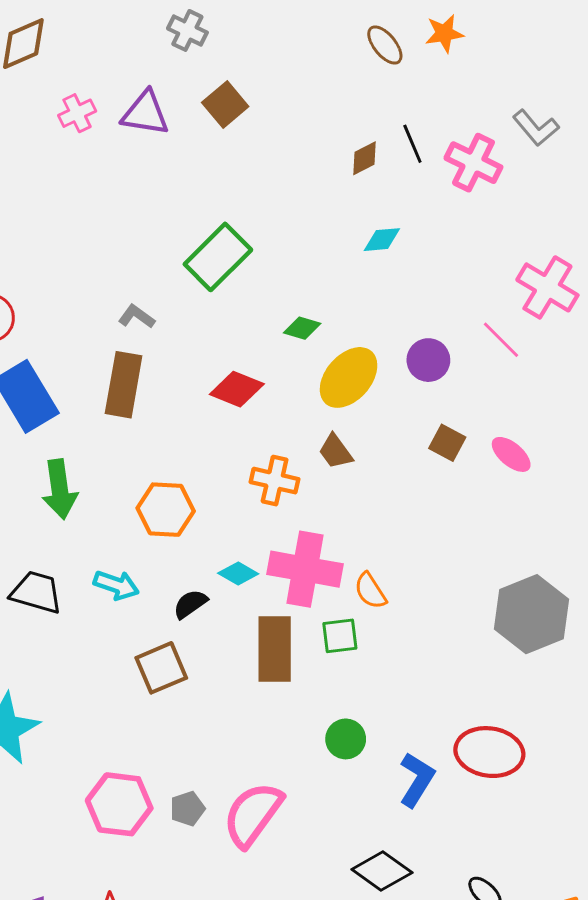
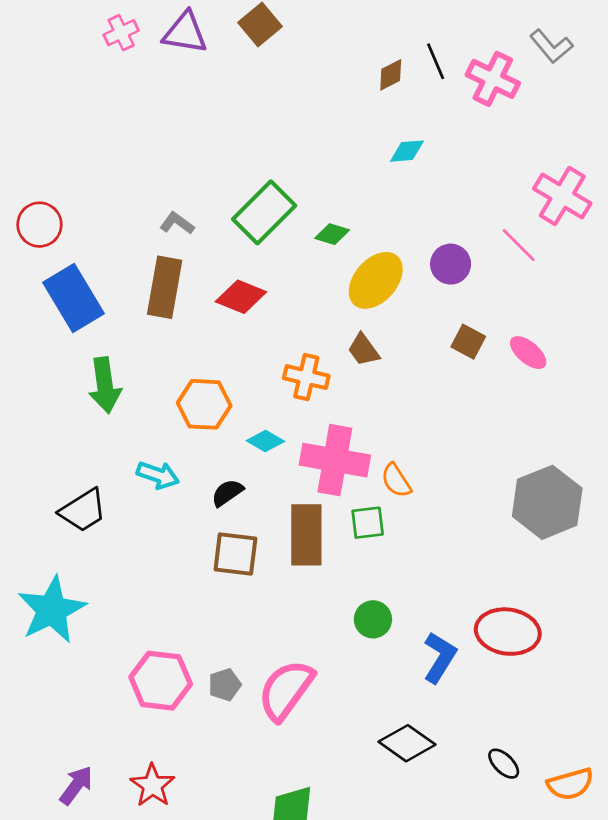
green rectangle: (218, 257) -> (264, 212), moved
red diamond: (237, 389) -> (241, 297), moved
cyan diamond: (238, 573) -> (265, 441), moved
black trapezoid: (36, 592) -> (83, 510), moved, turned 132
brown square: (161, 668) -> (235, 554), moved, turned 30

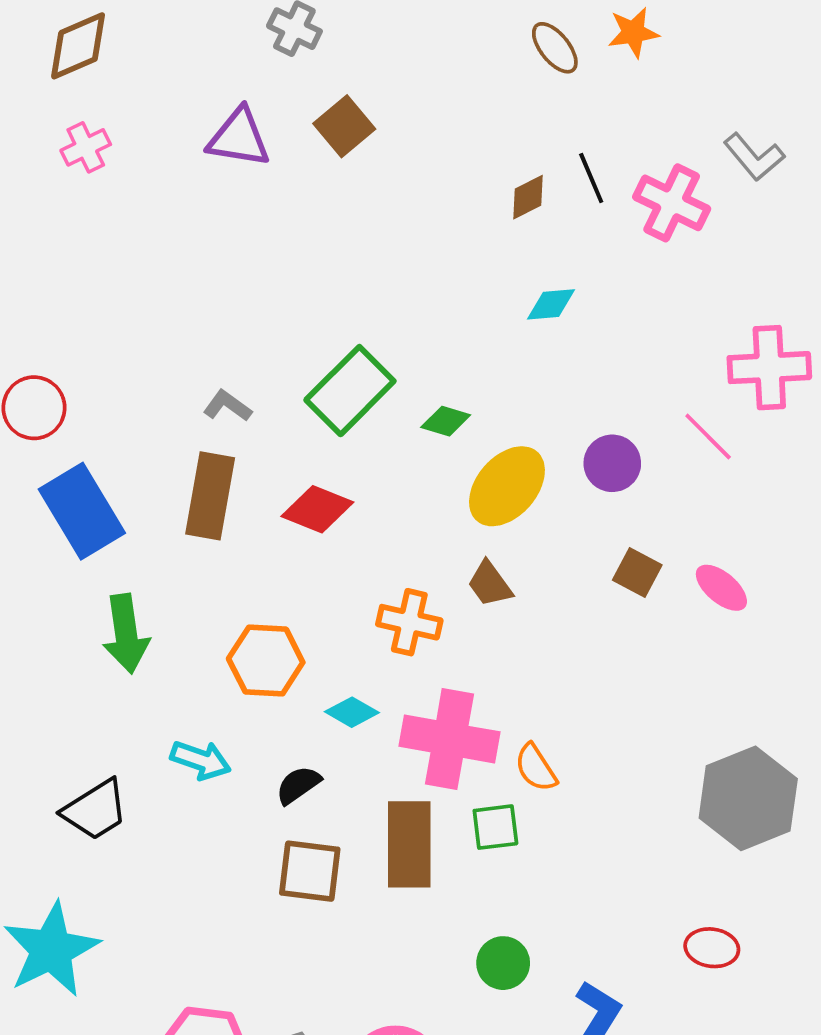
pink cross: (121, 33) -> (86, 147), moved
pink cross: (562, 196) -> (769, 368), turned -34
red ellipse: (508, 632) -> (712, 948), moved, size x0.6

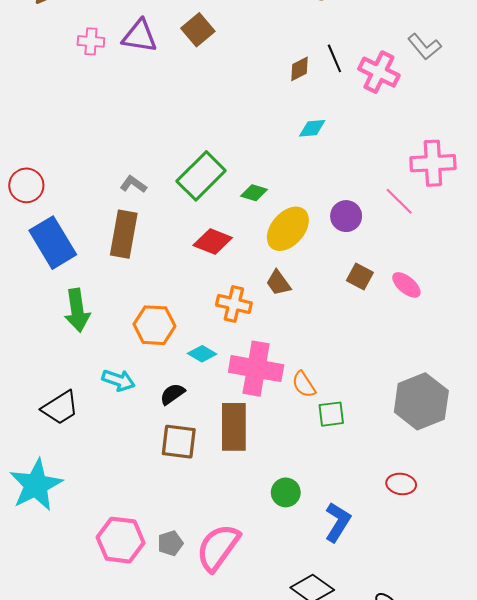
pink cross: (86, 147) -> (91, 41), moved, turned 30
red diamond: (317, 509) -> (213, 242), moved
green square: (495, 827) -> (331, 414), moved

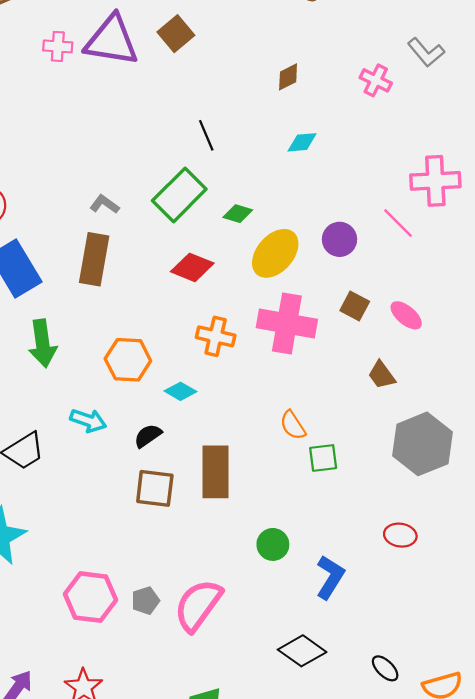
purple triangle: (140, 36) -> (112, 41), size x1.4
black line: (334, 58) -> (206, 135), moved
pink cross: (379, 72) -> (376, 80), size x0.7
brown trapezoid: (278, 283) -> (382, 375), moved
pink cross: (256, 369) -> (287, 324), moved

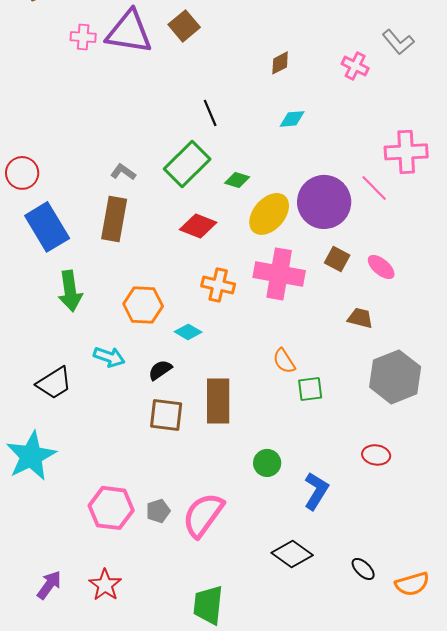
purple circle: (340, 239) -> (324, 202), size x1.8
brown trapezoid: (382, 375) -> (360, 318), turned 140

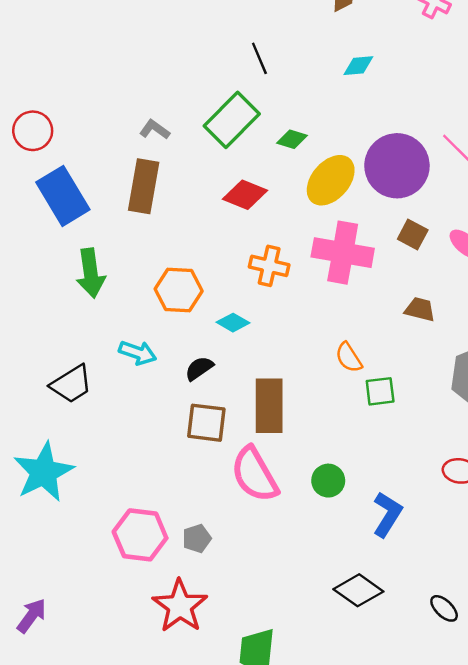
brown trapezoid: (360, 318) -> (420, 309), moved
pink semicircle: (203, 515) -> (255, 475), moved, turned -66
purple arrow: (49, 585) -> (32, 616), moved
red star: (105, 585) -> (180, 606), moved, size x1.4

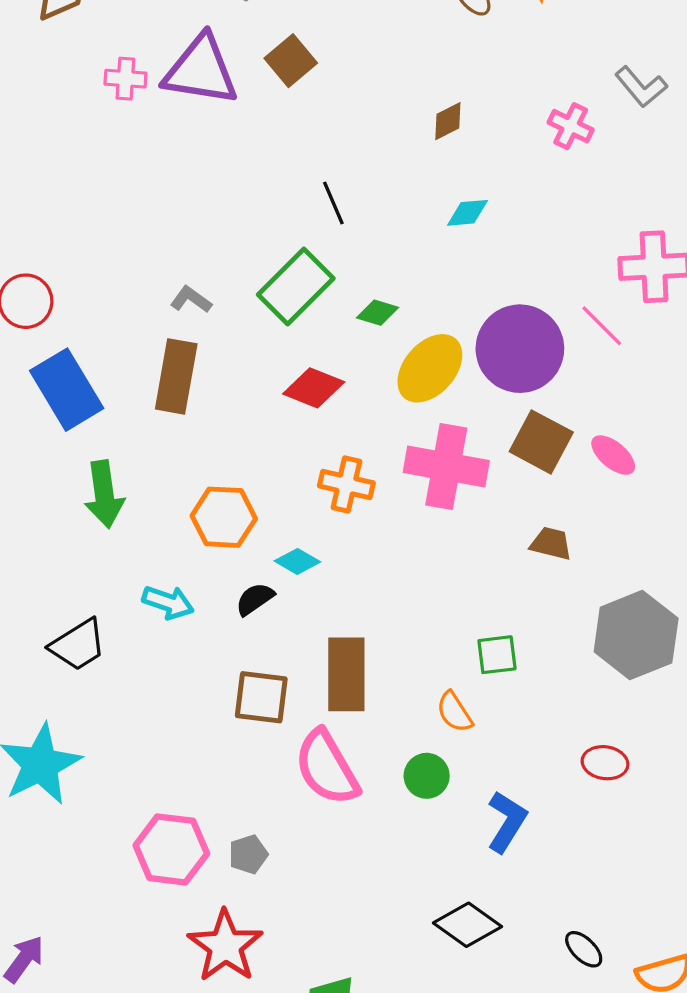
brown square: (413, 235) -> (541, 442), size x1.5
orange semicircle: (349, 358) -> (454, 712), moved
black semicircle: (199, 368) -> (255, 599), moved

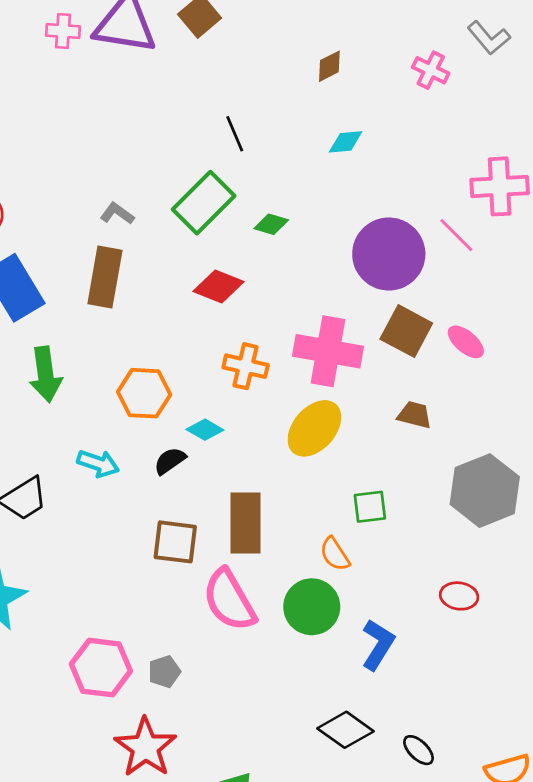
yellow ellipse: (430, 368) -> (314, 428), moved
green circle: (427, 776) -> (312, 607), size x1.5
black ellipse: (584, 949) -> (419, 750), moved

